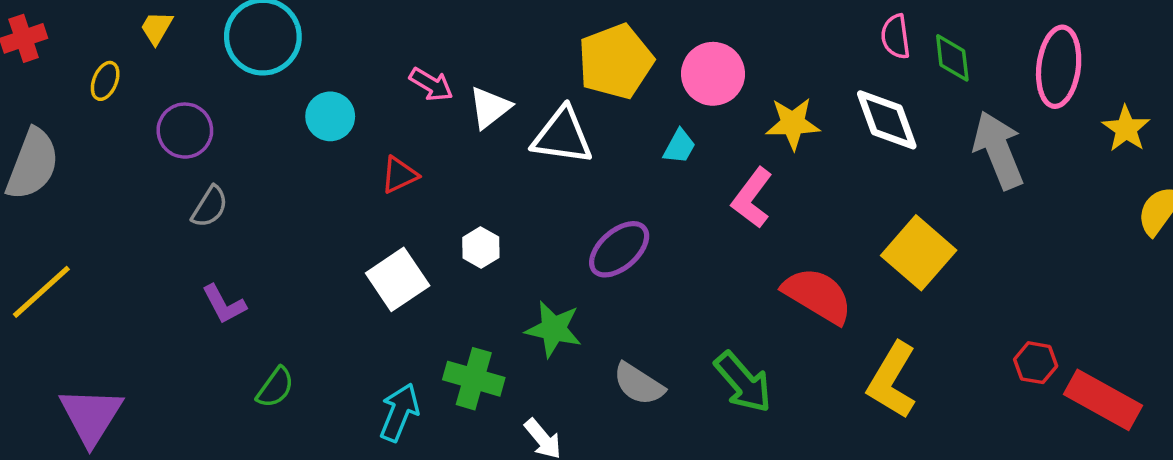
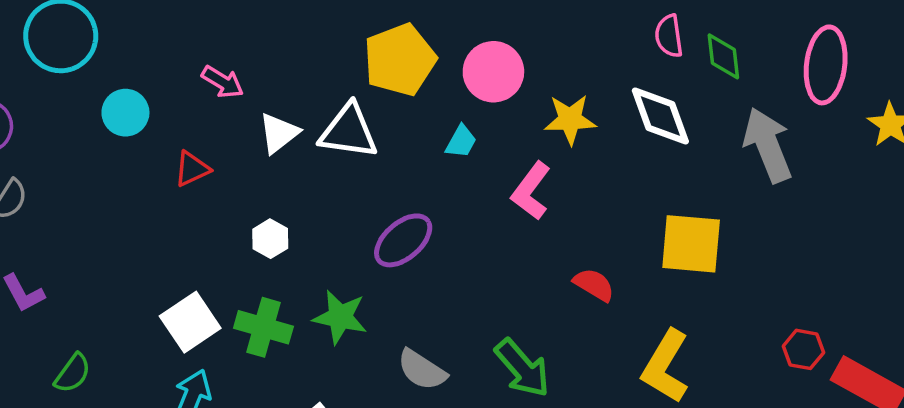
white triangle: (490, 107) -> (279, 133), moved
yellow square: (919, 253) -> (691, 244), turned -36
white square: (398, 279) -> (190, 322), moved
red semicircle: (818, 295) -> (594, 285), size x0.6
green cross: (474, 379) -> (263, 327), moved

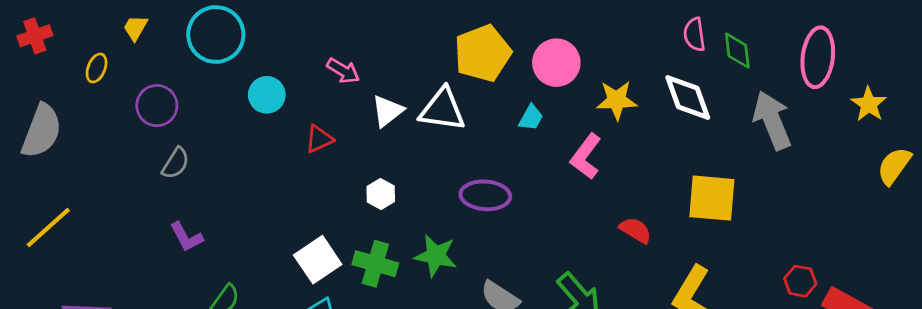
purple ellipse: (403, 240) -> (485, 195), turned 45

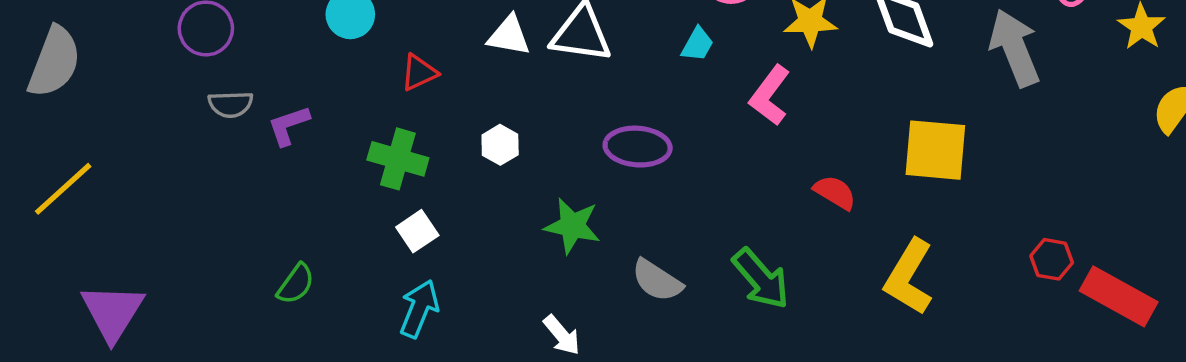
white triangle: (387, 111) -> (509, 36), turned 48
gray semicircle: (176, 163) -> (231, 104), turned 56
purple L-shape: (186, 237) -> (289, 125), moved, turned 99
white square: (318, 260) -> (417, 231), size x0.7
green cross: (375, 264) -> (398, 159), moved

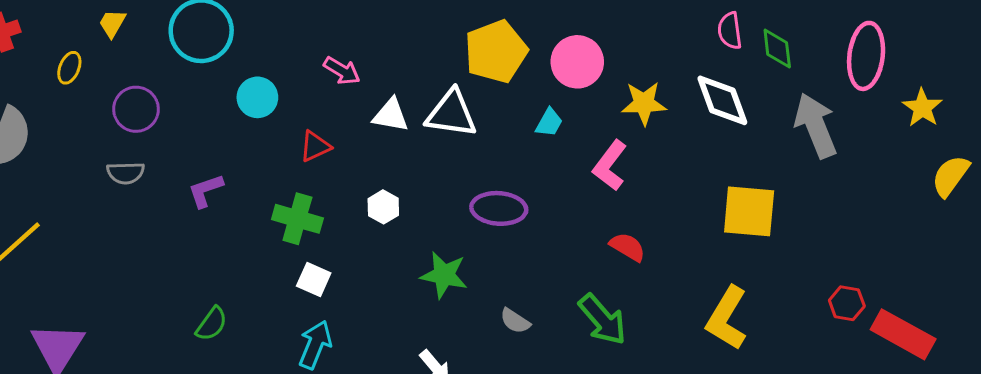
gray semicircle: (231, 104) -> (126, 173), moved
red semicircle: (835, 192) -> (628, 247), moved
white square: (417, 231) -> (314, 280), turned -32
gray semicircle: (657, 280) -> (515, 321), size x0.7

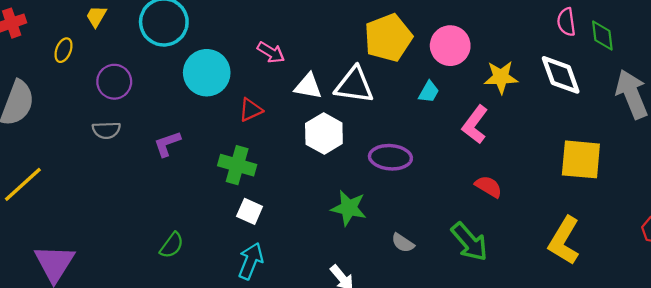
cyan circle: (257, 97) -> (207, 73), size x1.5
white hexagon: (383, 207) -> (324, 134), moved, size x1.6

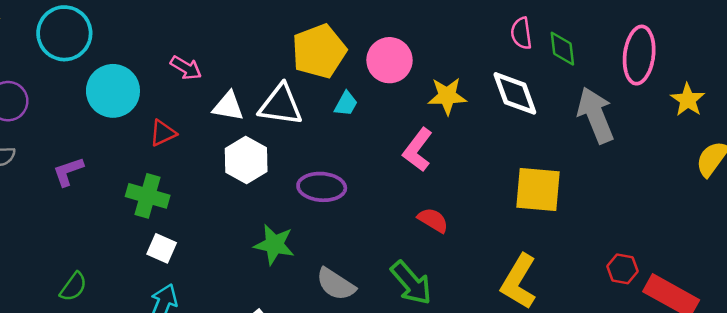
cyan trapezoid: (429, 92) -> (346, 104), moved
gray semicircle: (403, 243) -> (336, 284), size x1.5

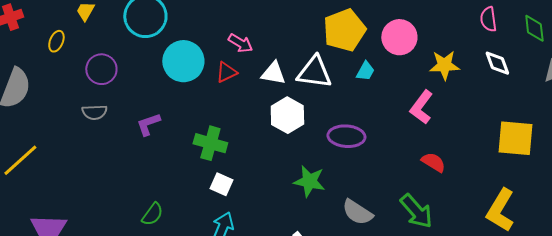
pink semicircle: (521, 33) -> (488, 19), moved
white diamond: (515, 93) -> (497, 63), size x0.7
red triangle: (163, 133) -> (226, 72), moved

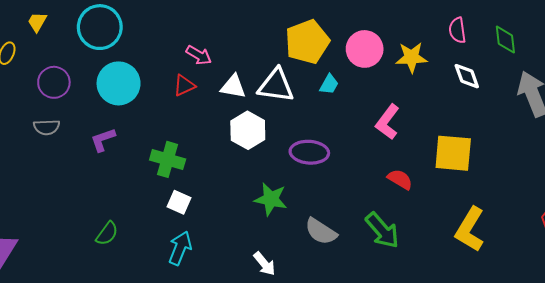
cyan circle: (183, 61) -> (119, 83), moved
yellow star: (444, 65) -> (411, 57), moved
yellow square: (515, 138) -> (453, 153), moved

